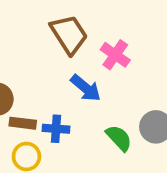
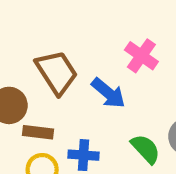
brown trapezoid: (69, 34) -> (57, 72), moved
blue cross: (56, 129) -> (83, 155), moved

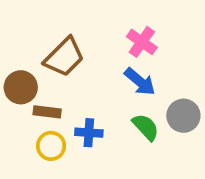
brown trapezoid: (57, 72) -> (64, 57), turned 78
blue arrow: (108, 93) -> (140, 82), moved

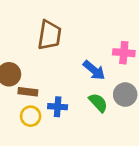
pink cross: (142, 42) -> (124, 53), moved, turned -30
brown trapezoid: (64, 57) -> (49, 35), moved, turned -36

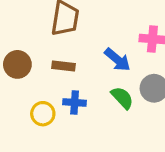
brown rectangle: (28, 92) -> (63, 66), moved

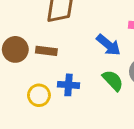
brown rectangle: (63, 66) -> (46, 51), moved

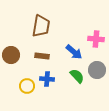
brown rectangle: (46, 51) -> (42, 56), moved

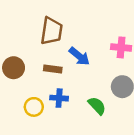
blue arrow: (74, 52) -> (79, 56), moved
green semicircle: (77, 76) -> (97, 106), moved

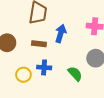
blue arrow: (79, 56) -> (61, 33), turned -114

